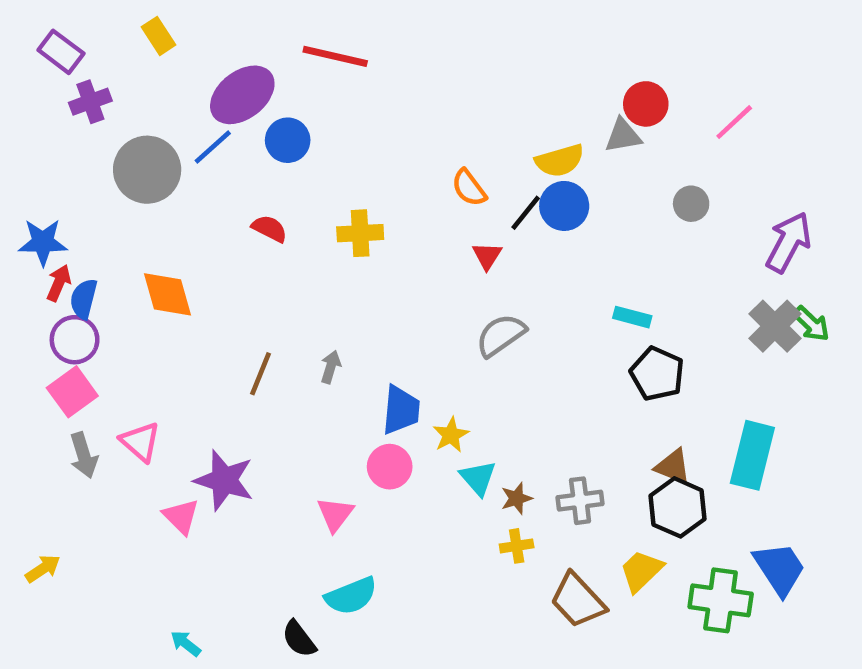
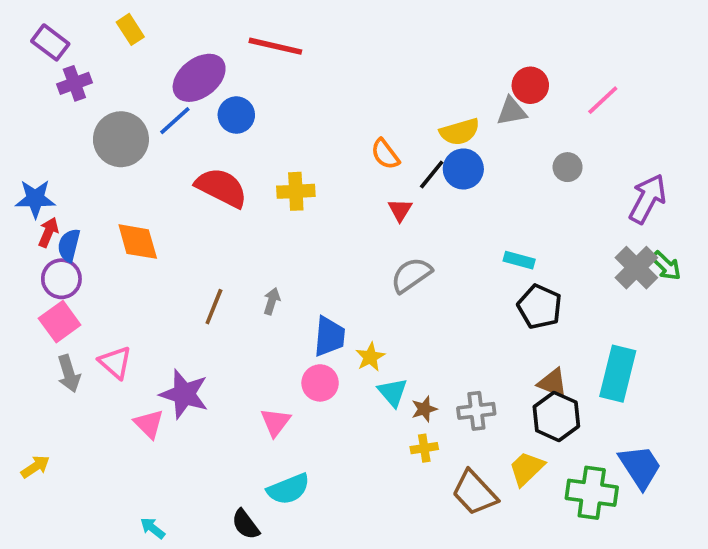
red semicircle: (269, 229) -> (221, 188), size x1.8

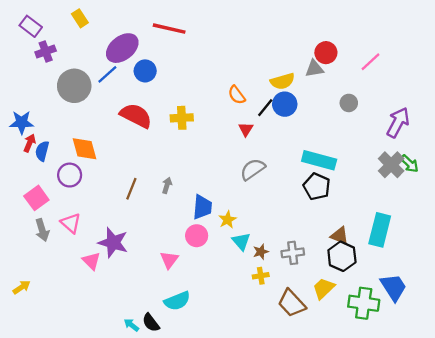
cyan rectangle: (519, 260) -> (319, 160), size x1.8
purple circle: (61, 279) -> (70, 175), moved
black pentagon: (540, 307) -> (317, 186), moved
cyan arrow: (153, 528) -> (131, 325), moved

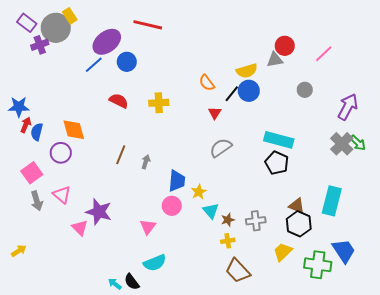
gray circle: (74, 86) -> (56, 28), moved
red semicircle: (136, 116) -> (119, 101), size x0.7
brown line: (131, 189) -> (121, 155), moved
brown trapezoid: (292, 303) -> (238, 271), moved

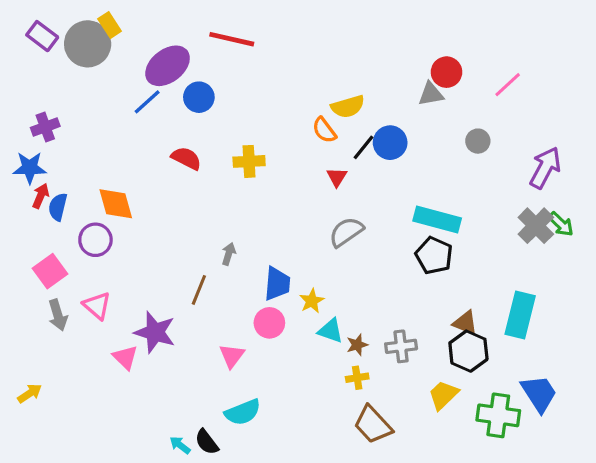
purple cross: (40, 45) -> (45, 127), moved
yellow semicircle: (247, 71) -> (348, 107), moved
brown line: (121, 155) -> (199, 290), moved
cyan triangle: (211, 211) -> (331, 331), turned -30

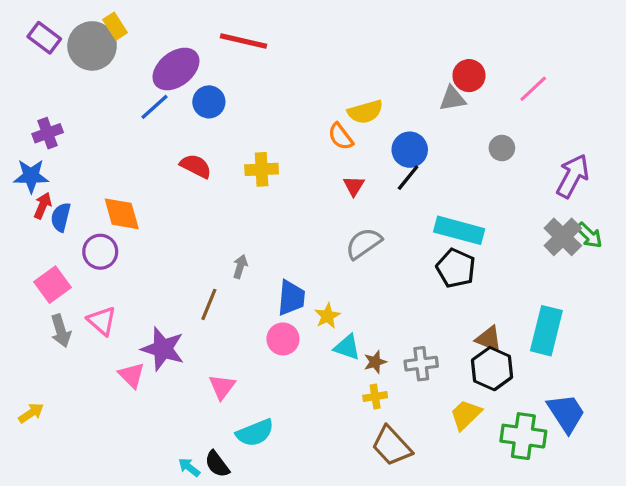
black line: (363, 147) -> (408, 178), moved
pink triangle: (232, 356) -> (222, 387), moved

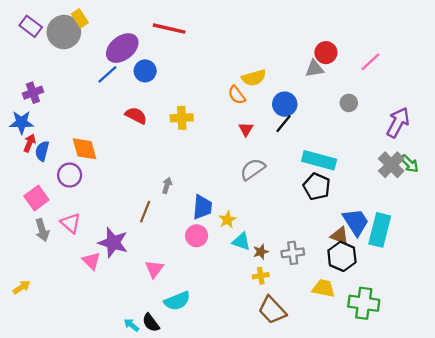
blue trapezoid: (566, 413) -> (356, 222), moved
yellow trapezoid: (466, 415) -> (324, 288), turned 55

